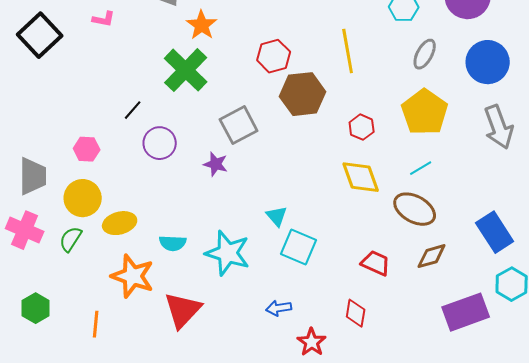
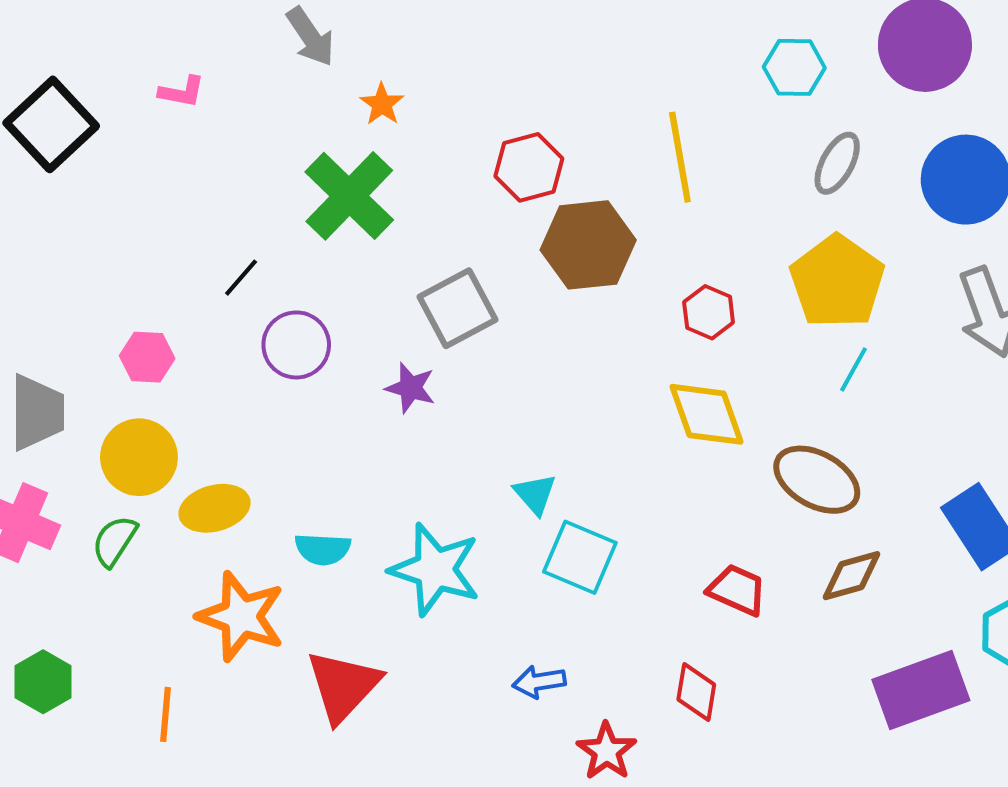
orange star: (202, 25) -> (382, 104), size x0.7
cyan line: (421, 168) -> (854, 369), moved, turned -30

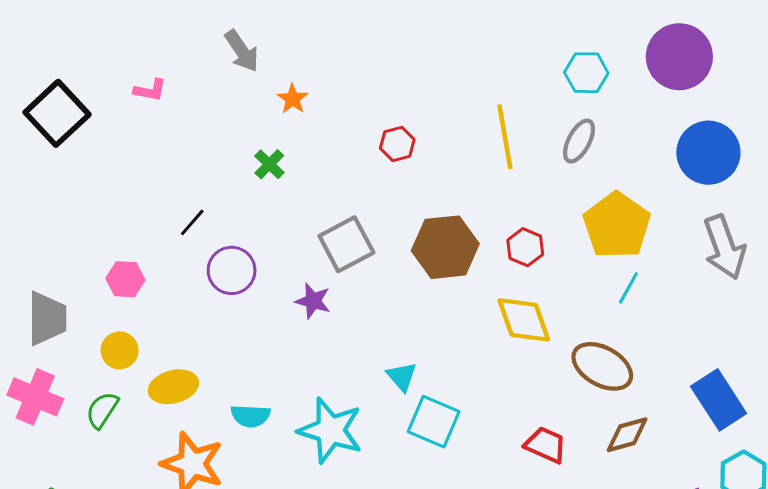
gray ellipse: (837, 163) -> (579, 141), moved
red hexagon: (529, 167) -> (397, 144), size x0.7
green cross: (349, 196) -> (269, 164), size x0.5
brown hexagon: (588, 245) -> (445, 247), moved
yellow circle: (139, 457) -> (120, 350), size x0.7

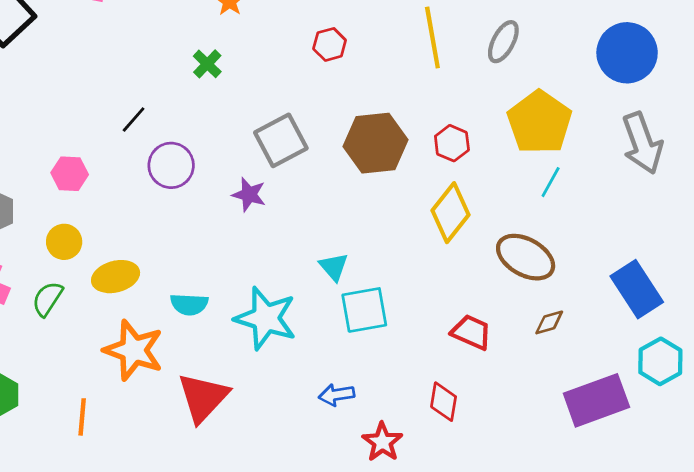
yellow diamond: (524, 320) -> (450, 213), turned 58
cyan square: (434, 422) -> (364, 310), turned -33
brown diamond: (627, 435) -> (549, 322), size x0.7

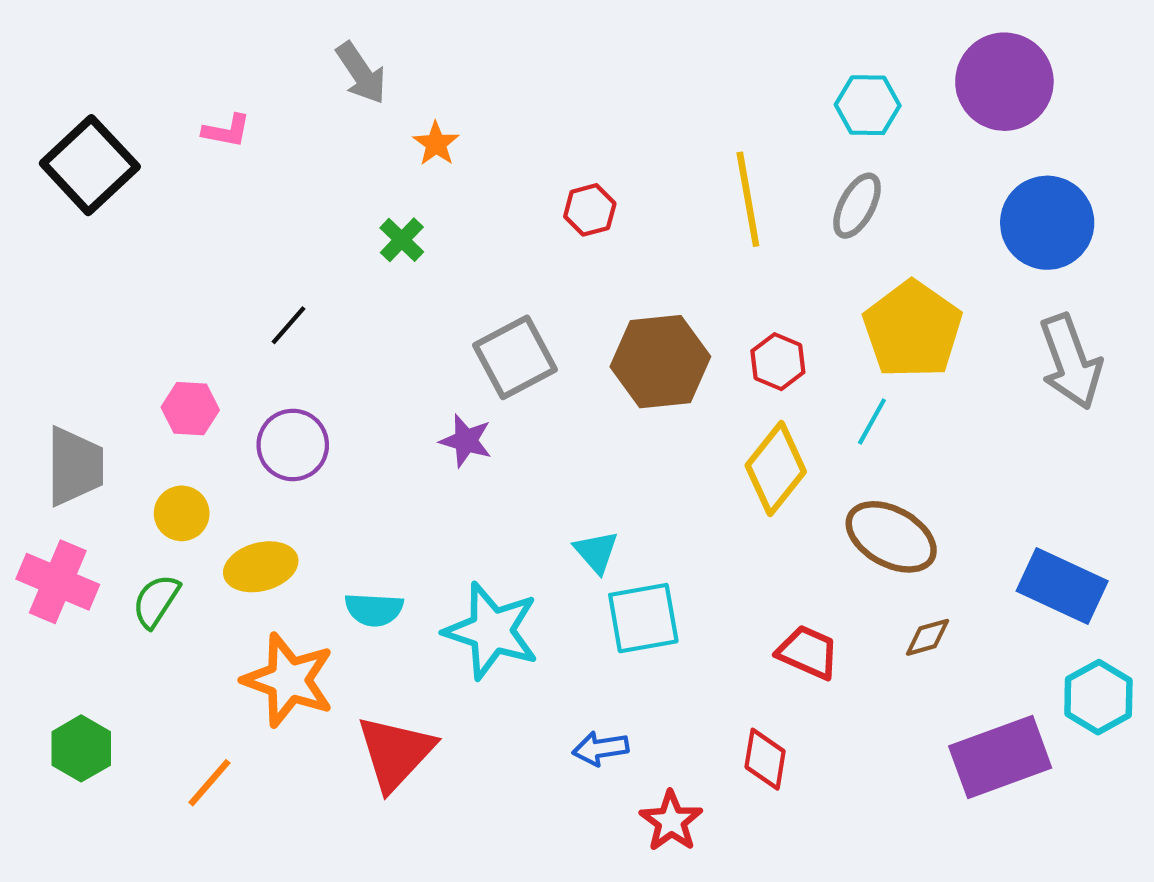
purple circle: (171, 165) -> (293, 445), moved
cyan line: (551, 182) -> (872, 421), moved
blue rectangle: (637, 289) -> (1062, 586), turned -32
orange line: (82, 417) -> (209, 783), turned 36

